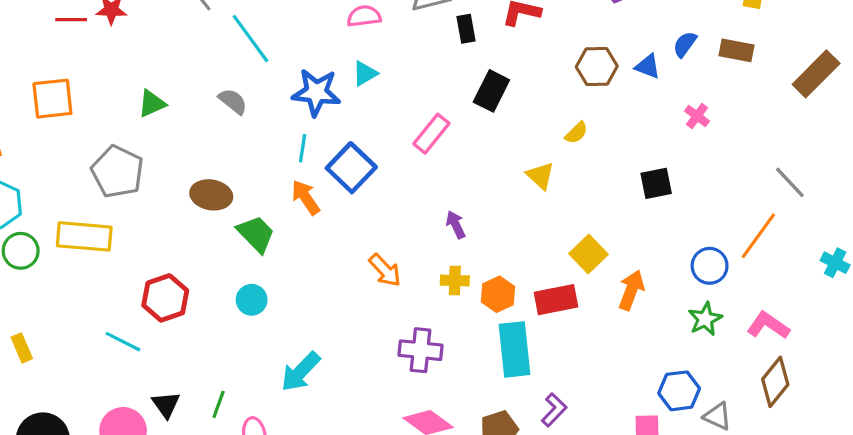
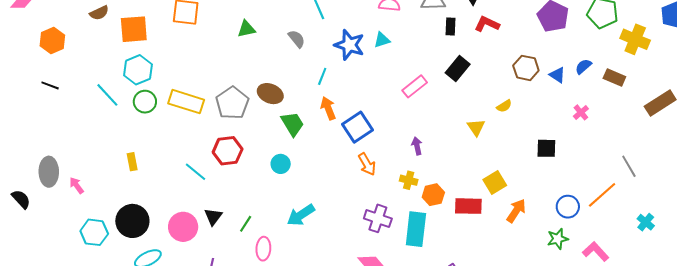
cyan line: (303, 148) -> (322, 76), moved
blue square: (351, 168) -> (357, 127), moved
gray pentagon: (117, 172) -> (232, 103), moved
cyan rectangle: (515, 349) -> (416, 229), moved

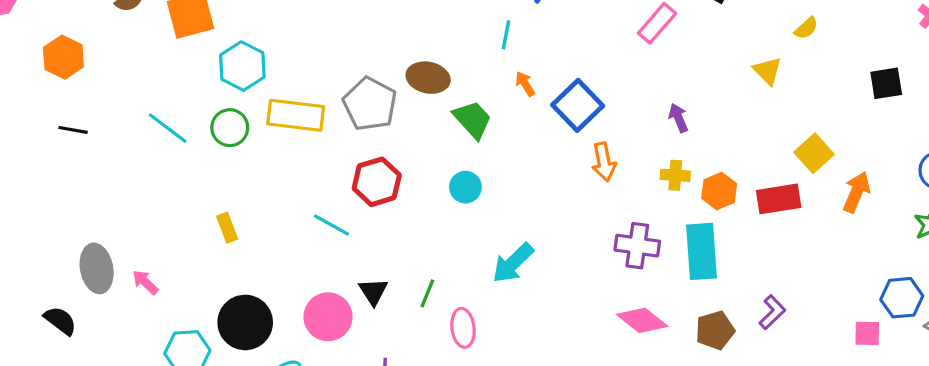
cyan hexagon: (138, 70) -> (242, 66), moved
orange arrow: (328, 108) -> (525, 84), size x0.7
orange arrow: (367, 164) -> (604, 162), turned 30

